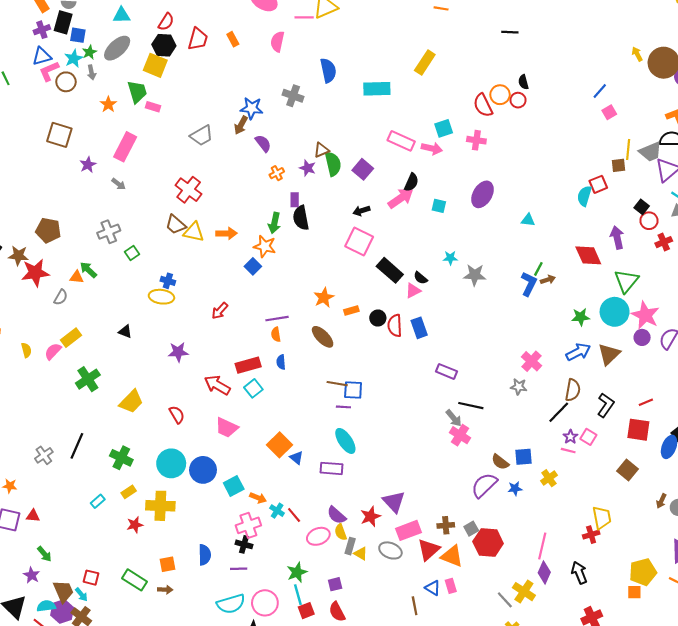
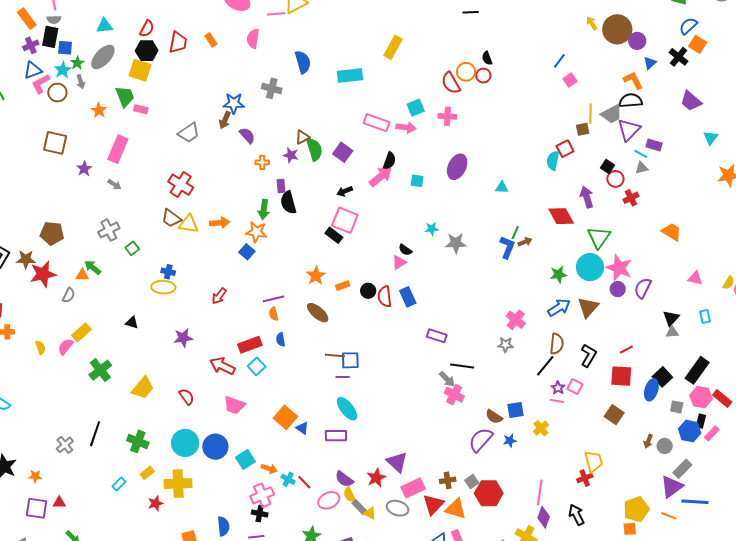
orange cross: (277, 173) -> (262, 162), turned 32
black rectangle: (390, 270) -> (334, 235), moved, size x0.7
gray rectangle: (350, 546) -> (359, 507), turned -56

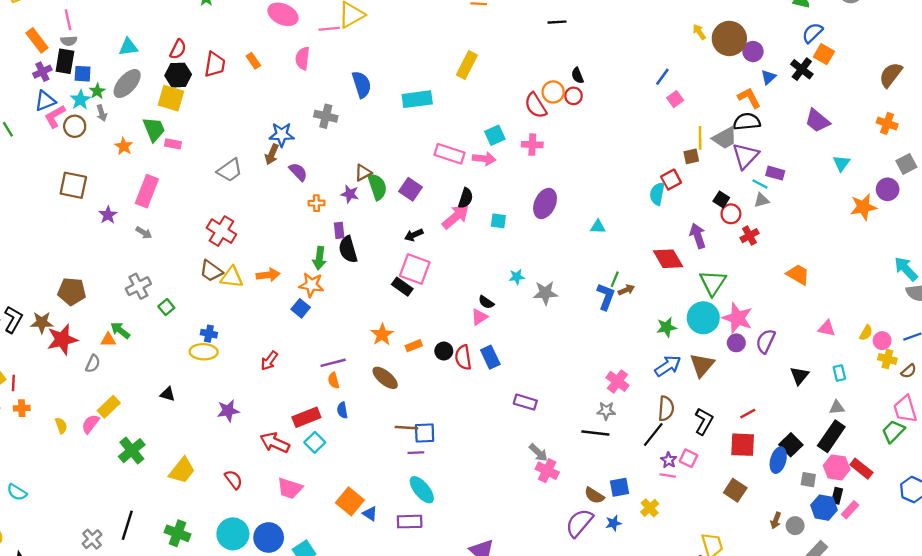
gray triangle: (672, 332) -> (837, 407), moved
black line: (462, 366) -> (595, 433), moved

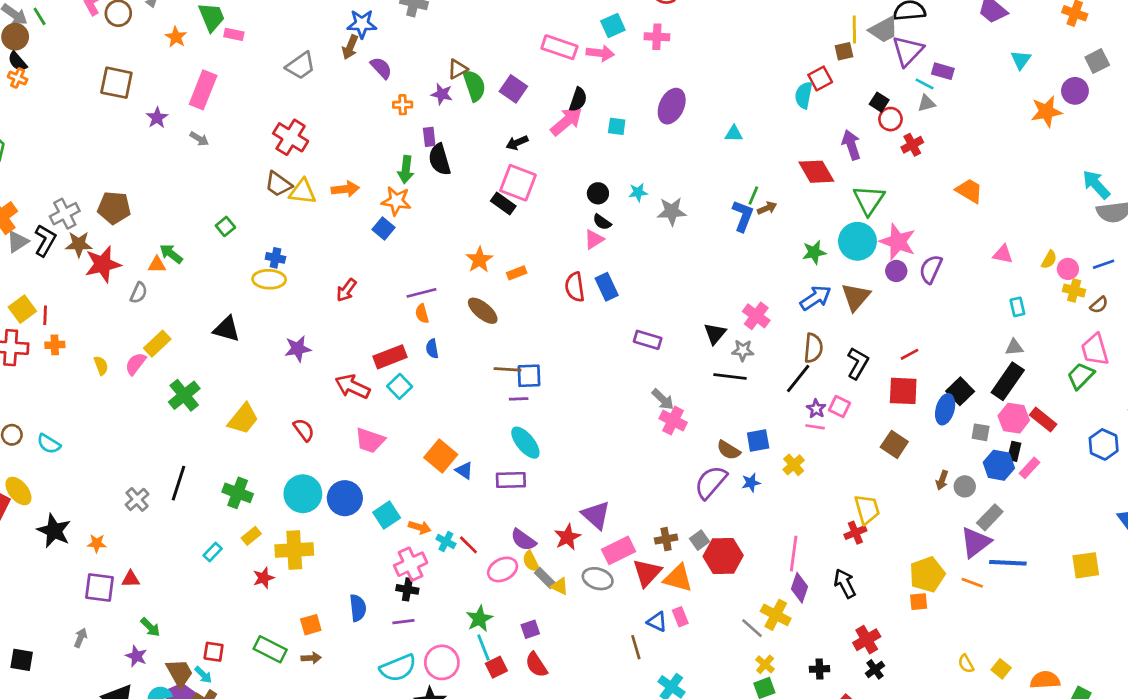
gray cross: (138, 286) -> (65, 214), moved
black circle: (444, 351) -> (598, 193), moved
black triangle: (800, 376) -> (715, 334), moved
black triangle: (168, 394) -> (227, 329), size x1.5

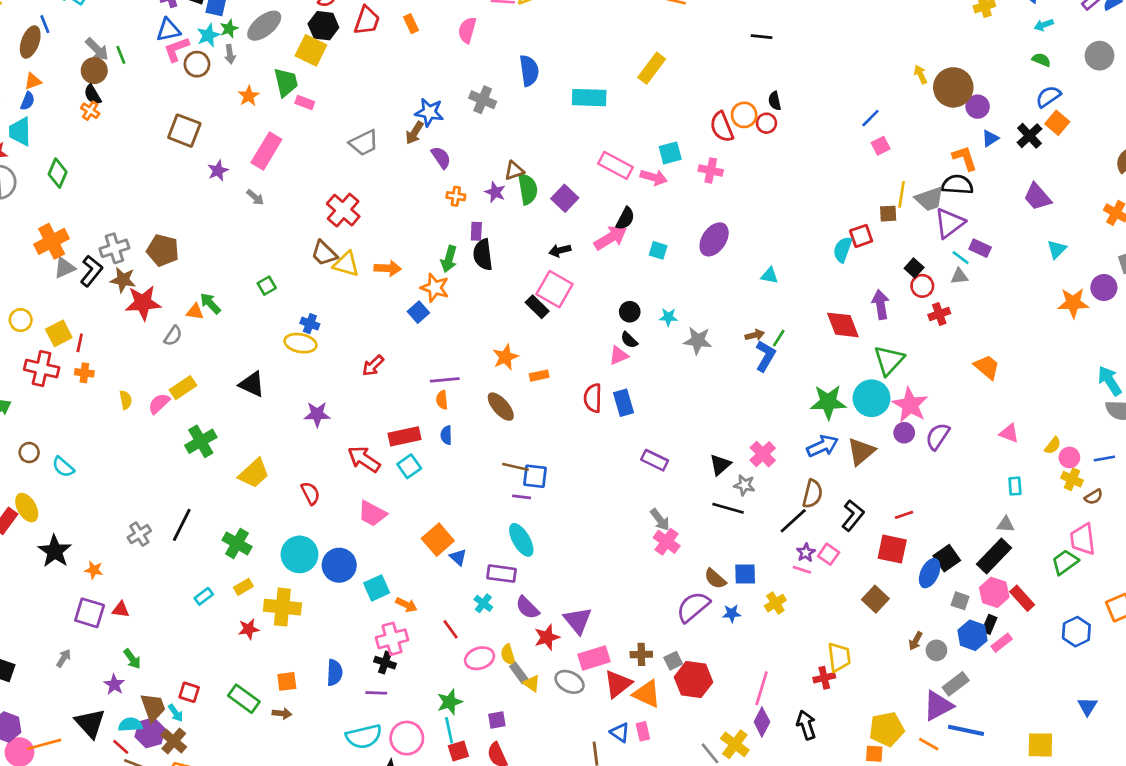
brown arrow: (767, 208) -> (755, 335), moved
green star: (814, 252) -> (828, 402), size x1.5
purple semicircle: (523, 540) -> (527, 608), moved
cyan cross: (446, 541) -> (483, 603), moved

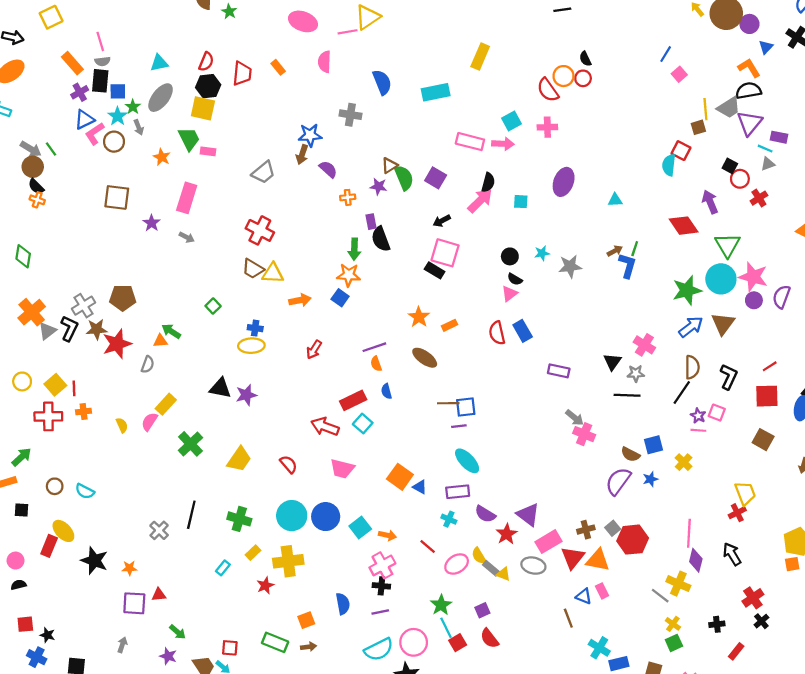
red square: (861, 236) -> (681, 151), turned -30
orange arrow: (388, 268) -> (300, 300), moved
purple star: (317, 414) -> (246, 395), moved

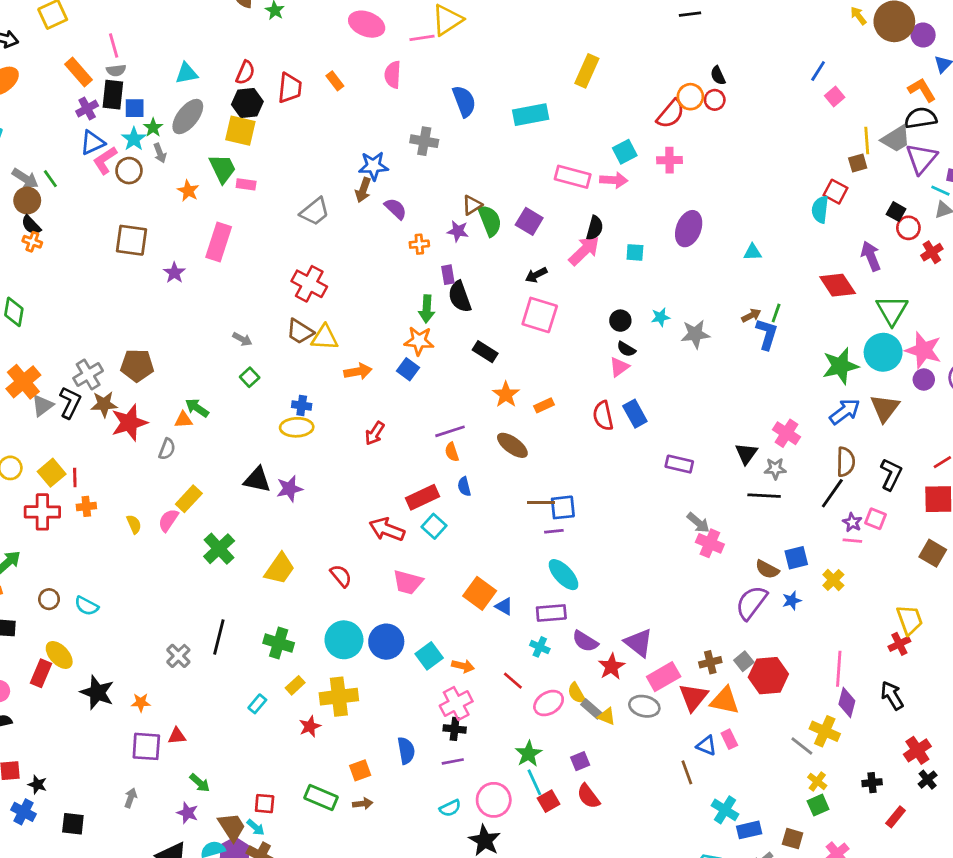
red semicircle: (548, 90) -> (671, 114), turned -105
gray arrow: (187, 237) -> (242, 339), moved
black rectangle: (435, 270) -> (485, 352), moved
cyan semicircle: (379, 649) -> (450, 808), size x0.6

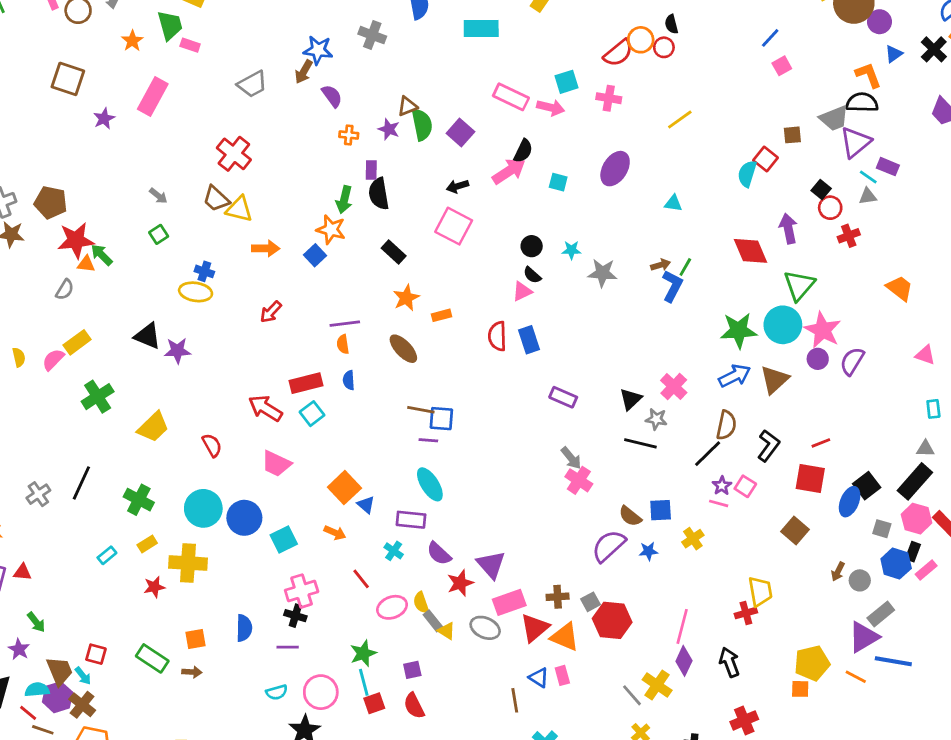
yellow line: (867, 140) -> (680, 119), moved, turned 48
red star: (129, 423) -> (76, 240), moved
orange arrow: (463, 666) -> (335, 533), moved

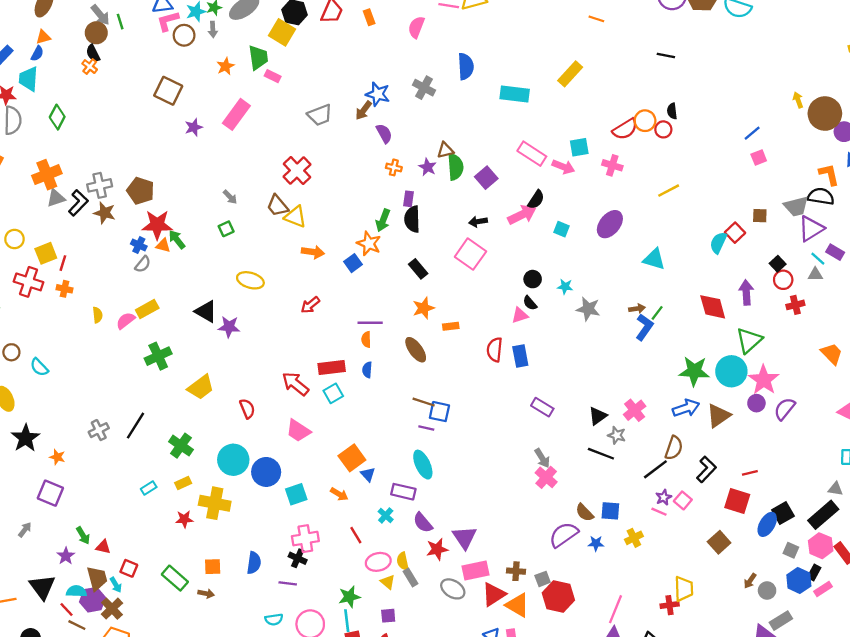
cyan triangle: (673, 203) -> (654, 259), size x1.5
blue cross: (204, 271) -> (139, 245), moved
red triangle: (22, 572) -> (103, 547), moved
yellow triangle: (446, 631) -> (388, 582), moved

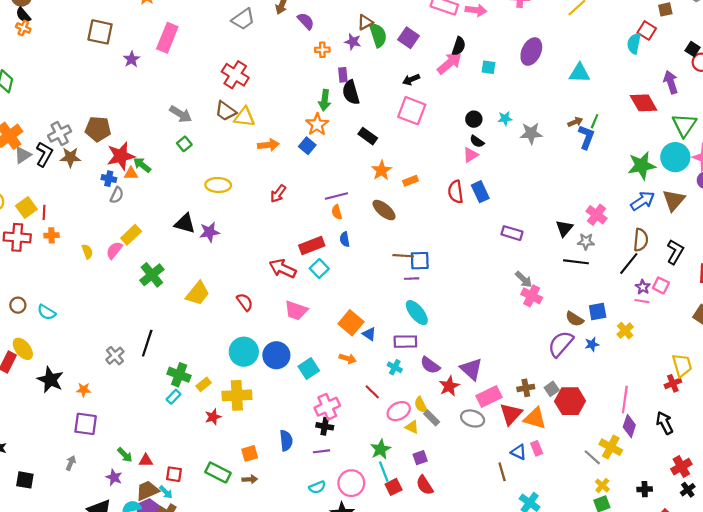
gray arrow: (230, 197) -> (181, 114), size x1.5
orange star: (369, 244) -> (317, 124), turned 30
green cross: (181, 446) -> (179, 375), moved
brown trapezoid: (97, 578) -> (147, 491), turned -85

